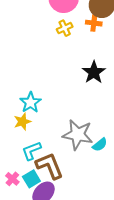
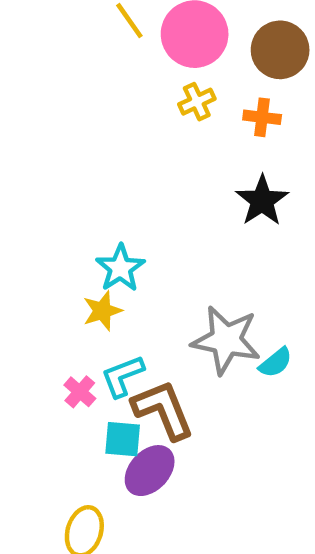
orange cross: (94, 23) -> (262, 117), moved
pink cross: (12, 179) -> (80, 392), moved
cyan square: (31, 179) -> (123, 439), turned 36

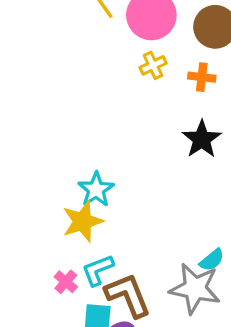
yellow star: (102, 311) -> (83, 221), size x1.4
gray star: (226, 340) -> (195, 288), moved

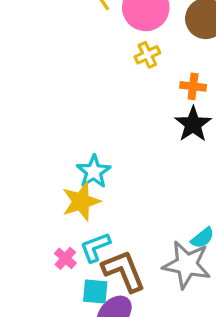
orange cross: (202, 77) -> (193, 86), moved

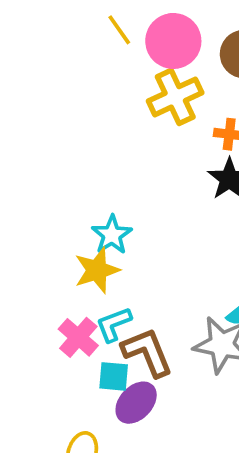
yellow cross: (147, 55) -> (175, 97), size x1.8
pink cross: (65, 258) -> (78, 337), size x1.5

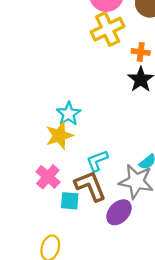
cyan L-shape: (114, 324) -> (97, 161), moved
purple ellipse: (136, 403) -> (119, 212), moved

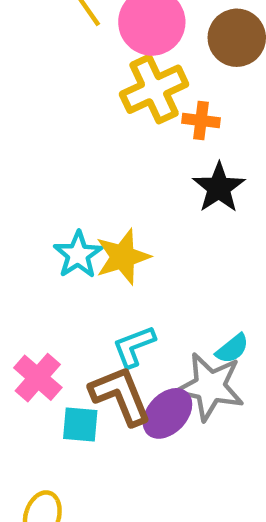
orange cross: (141, 52) -> (201, 120), moved
yellow star: (59, 136) -> (123, 257), moved
purple ellipse: (119, 212) -> (167, 413), moved

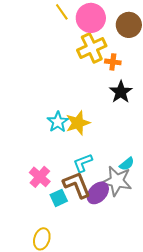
cyan square: (80, 425) -> (59, 198), turned -30

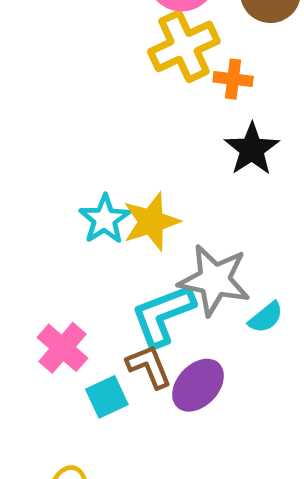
cyan L-shape: (83, 163) -> (163, 315), size x1.4
gray star: (117, 181) -> (214, 280), moved
brown L-shape: (77, 185) -> (149, 366), size x0.7

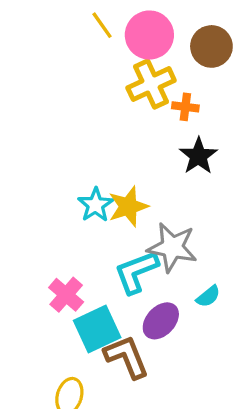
cyan semicircle: (266, 317) -> (208, 296), moved
brown L-shape: (149, 366) -> (127, 357), moved, size x1.4
cyan square: (107, 397) -> (97, 329), size x1.6

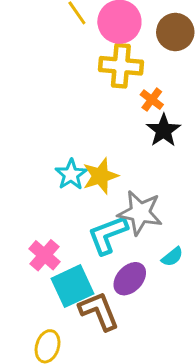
yellow cross: (151, 84) -> (121, 66), turned 30
orange cross: (185, 107) -> (152, 100), moved, turned 30

